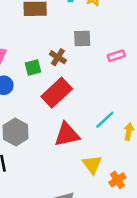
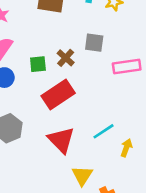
pink rectangle: (116, 56) -> (127, 67), size x1.5
red triangle: (67, 135) -> (61, 140), turned 48

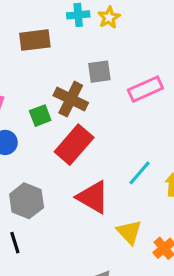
brown cross: (66, 58) -> (71, 99), size x1.5

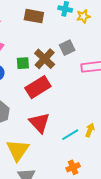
gray square: (99, 72) -> (67, 48), turned -35
cyan line: (140, 173) -> (70, 135), moved
yellow triangle: (129, 232) -> (18, 150), moved, size x1.4

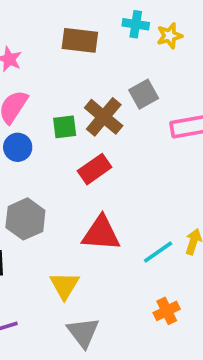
red rectangle: (38, 87) -> (95, 169), size x0.7
red triangle: (39, 123) -> (101, 233), turned -40
yellow triangle: (18, 150) -> (65, 285), size x0.7

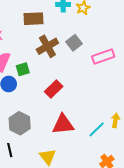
brown cross: (104, 117) -> (47, 46), moved, turned 30
green square: (65, 127) -> (23, 69), moved

